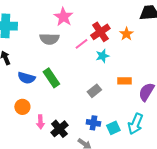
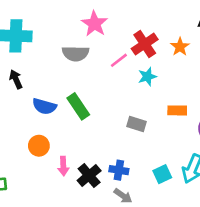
gray rectangle: (94, 91) -> (137, 124), turned 56
blue cross: (93, 123) -> (119, 170), moved

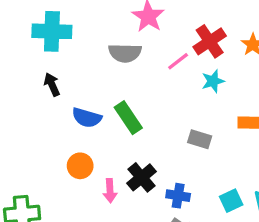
black cross: (89, 176) -> (142, 177), moved

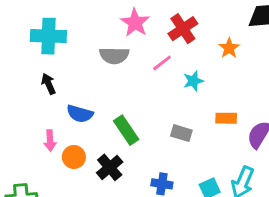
red cross: (210, 41) -> (183, 29), moved
green rectangle: (128, 118) -> (126, 130), moved
black cross: (142, 177) -> (110, 167), moved
pink arrow: (110, 191) -> (50, 141), moved

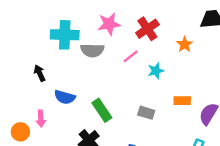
pink star: (135, 23) -> (109, 24), turned 30
cyan cross: (48, 36) -> (65, 35), moved
orange circle: (74, 157) -> (20, 132), moved

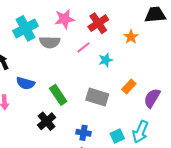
cyan cross: (65, 35) -> (25, 28), turned -30
orange rectangle: (182, 101) -> (129, 86), turned -48
gray rectangle: (146, 113) -> (97, 97), size x1.5

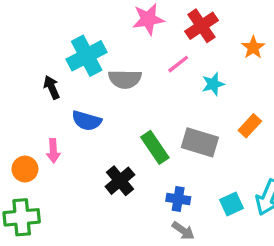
cyan cross: (25, 28) -> (87, 56), moved
gray semicircle: (50, 42) -> (125, 79), moved
green rectangle: (58, 95) -> (155, 147), moved

